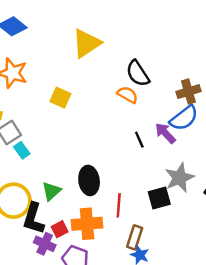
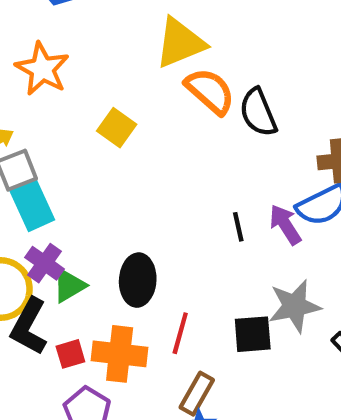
orange semicircle: (128, 95) -> (210, 91), moved, size x1.4
cyan rectangle: (22, 150) -> (32, 205), size x1.6
purple cross: (45, 244) -> (44, 263), moved

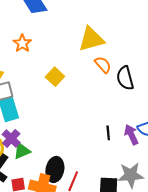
orange star: (42, 69) -> (22, 43), size x0.7
orange semicircle: (210, 91) -> (103, 65), size x0.7
black ellipse: (138, 280) -> (55, 169), moved

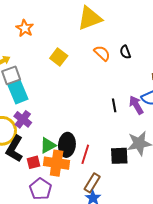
orange semicircle: (103, 65) -> (102, 53), moved
black semicircle: (125, 78) -> (125, 52), size x0.6
green triangle: (22, 151) -> (48, 145), moved

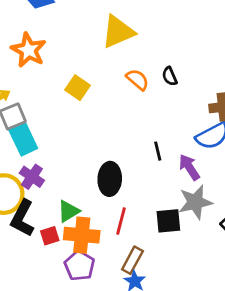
orange star: (25, 28) -> (28, 50), size x1.4
purple arrow: (136, 105) -> (189, 167), moved
black ellipse: (67, 145) -> (110, 179), moved
purple pentagon: (40, 189) -> (79, 266), moved

